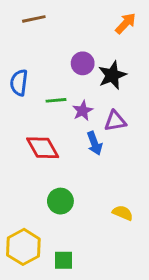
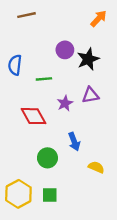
purple star: (83, 111) -> (65, 103), moved
blue arrow: (94, 143) -> (74, 142), moved
green square: (63, 260) -> (50, 195), moved

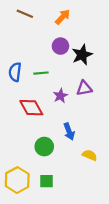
brown line: (27, 15) -> (25, 14), turned 35
orange arrow: (99, 19) -> (63, 17), moved
blue semicircle: (15, 65) -> (15, 72), moved

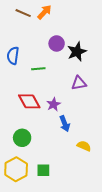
orange arrow: (63, 17) -> (44, 12), moved
blue semicircle: (15, 72) -> (13, 56), moved
purple star: (60, 96) -> (54, 104), moved
green circle: (44, 147) -> (22, 138), moved

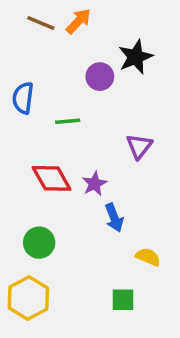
black star: (77, 52) -> (136, 57), moved
purple triangle: (79, 83) -> (139, 146), turned -42
green square: (43, 170) -> (123, 300), moved

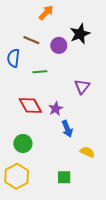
brown line: (41, 23) -> (31, 40), moved
green square: (123, 300) -> (64, 177), moved

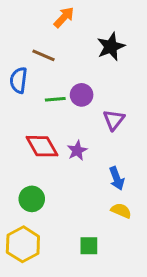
purple circle: (59, 45) -> (82, 95), moved
blue arrow: (67, 129) -> (117, 178), moved

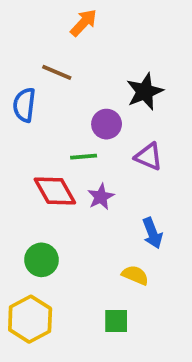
black star: (111, 47) -> (145, 92), moved
green line: (55, 99) -> (84, 157), moved
purple triangle: (114, 120) -> (149, 157), turned -45
yellow semicircle: (121, 211) -> (135, 275), moved

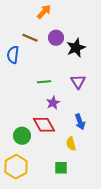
purple circle: (107, 124) -> (56, 38), moved
purple triangle: (149, 157) -> (78, 82), turned 35
red diamond: (55, 191) -> (44, 125), moved
yellow semicircle: (135, 275) -> (71, 144), turned -128

